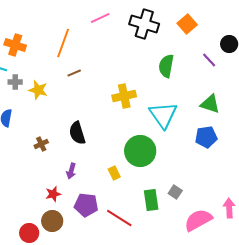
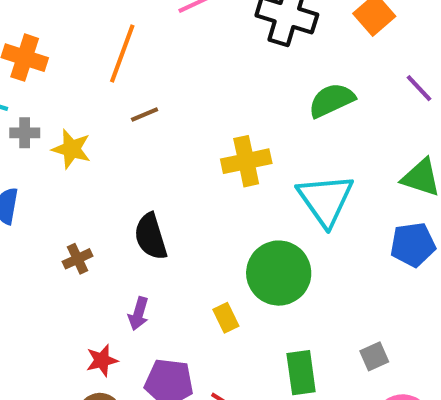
green semicircle: (166, 66) -> (332, 100), turned 55
gray square: (175, 192) -> (374, 356), moved, turned 32

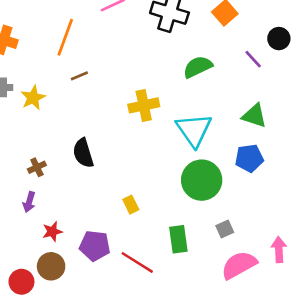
yellow star: (71, 149) -> (33, 98), turned 30
green circle: (279, 273) -> (202, 180), moved
purple arrow: (139, 314) -> (29, 202), moved

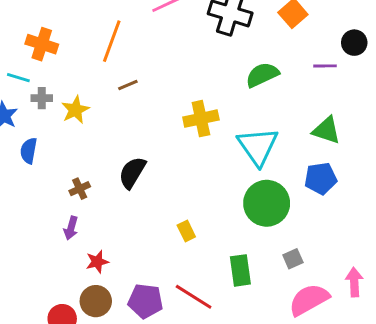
purple line: (253, 59) -> (325, 66), turned -48
black semicircle: (83, 153) -> (132, 173), turned 48
purple pentagon: (95, 246) -> (145, 301), moved

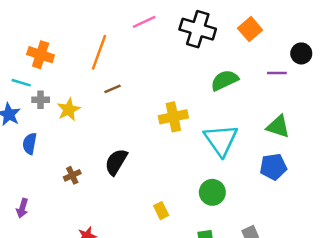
green circle: (267, 203) -> (212, 192), moved, size x0.7
purple arrow: (71, 228) -> (22, 208), moved

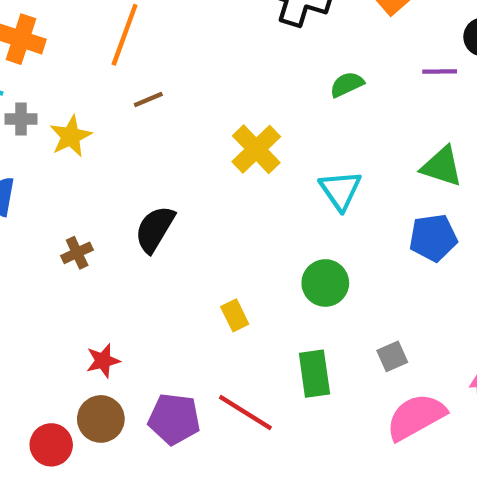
green semicircle: (225, 80) -> (347, 84), size x0.7
yellow cross: (173, 117) -> (256, 149), turned -32
cyan triangle: (221, 140) -> (340, 190), size x0.7

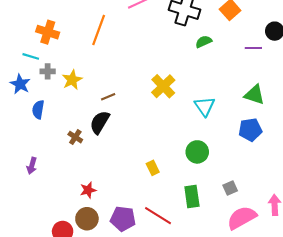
green semicircle: (347, 84) -> (204, 42), moved
brown line: (148, 100) -> (108, 97), moved
black semicircle: (155, 229) -> (100, 122), moved
brown cross: (77, 253) -> (75, 137), turned -32

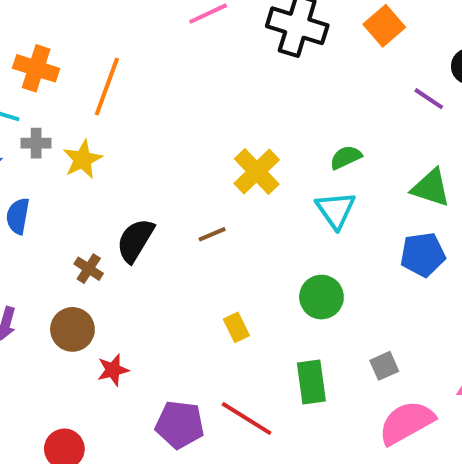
orange line: (99, 30) -> (107, 86), moved
green semicircle: (204, 42) -> (346, 157), moved
purple line: (253, 48) -> (429, 99), turned 35
brown line: (108, 97) -> (212, 234), moved
brown circle: (87, 219) -> (72, 329), moved

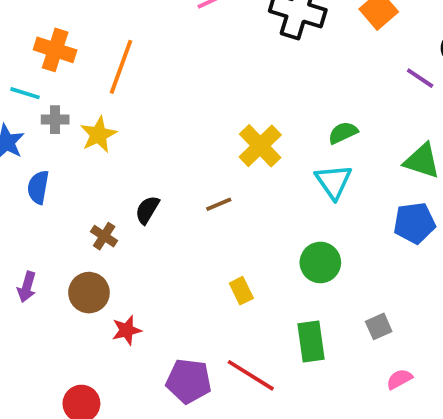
black semicircle: (135, 240) -> (147, 210), size x0.7
pink semicircle: (406, 423) -> (399, 379), size x0.5

